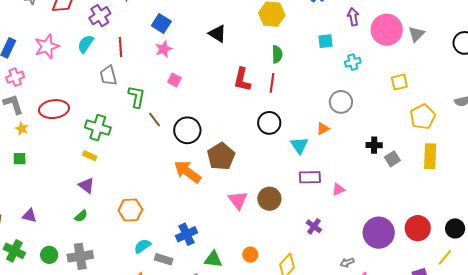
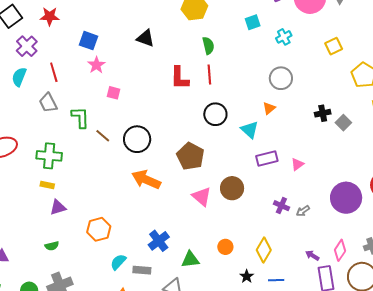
brown pentagon: (221, 156) -> (191, 156), moved
purple triangle: (86, 185) -> (58, 207), moved, turned -42
green semicircle: (81, 216) -> (52, 246), turned 40
gray arrow: (347, 262) -> (303, 211), moved

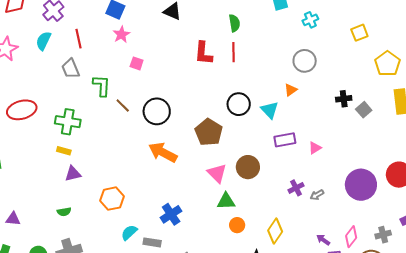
black circle: (215, 114) -> (239, 104), moved
purple cross: (281, 206) -> (296, 188), turned 35
green triangle: (190, 260) -> (226, 201), moved

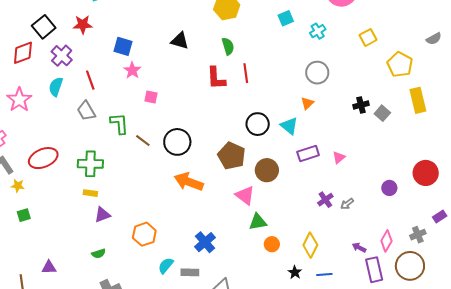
green semicircle: (234, 23) -> (228, 46), moved
brown circle: (248, 167) -> (267, 170), moved
purple circle: (361, 185) -> (389, 188), size x0.5

